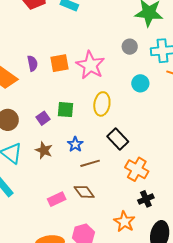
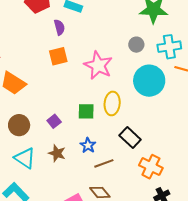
purple semicircle: (32, 63) -> (59, 27), moved
orange square: (59, 63) -> (58, 56), moved
cyan circle: (140, 83) -> (149, 81), size x1.8
green square: (66, 110) -> (86, 111), moved

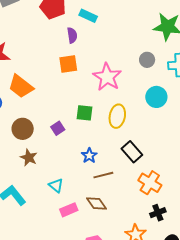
cyan circle: (149, 81) -> (156, 97), size x0.7
green square: (86, 111) -> (84, 113), moved
brown star: (57, 153) -> (29, 158), moved
cyan triangle: (25, 158) -> (56, 185), moved, size x0.7

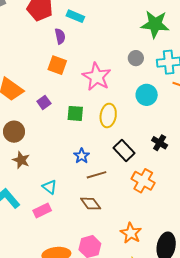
orange square: (68, 64) -> (57, 65), turned 30
purple square: (58, 128) -> (44, 102), moved
pink rectangle: (69, 210) -> (42, 211), moved
black cross: (158, 213) -> (160, 143), moved, turned -35

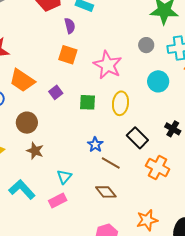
brown line: (96, 175) -> (111, 163), turned 48
cyan triangle: (50, 187) -> (64, 177), turned 35
orange star: (131, 233) -> (147, 220), turned 30

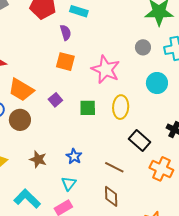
brown circle: (27, 123) -> (20, 120), moved
blue star: (95, 145) -> (74, 156), moved
brown diamond: (106, 192) -> (111, 196), turned 40

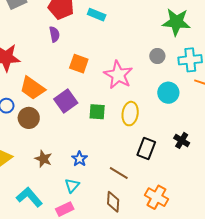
purple semicircle: (66, 33) -> (54, 34), moved
purple square: (55, 100) -> (66, 101), size x1.6
black rectangle: (140, 141) -> (146, 149), turned 65
orange cross: (161, 169) -> (156, 197), moved

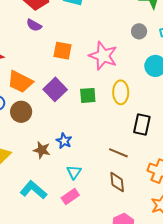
purple semicircle: (54, 34) -> (34, 25), turned 140
blue star: (80, 159) -> (64, 141), moved

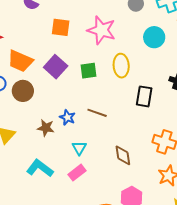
brown line: (118, 153) -> (97, 113), moved

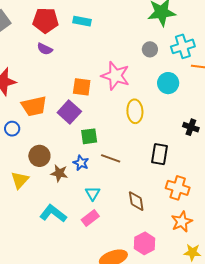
orange square: (61, 27) -> (82, 87), moved
orange trapezoid: (20, 61) -> (34, 106), turned -36
green square: (89, 71) -> (89, 136), moved
brown circle: (23, 91) -> (39, 156), moved
black rectangle: (144, 96) -> (160, 154), moved

